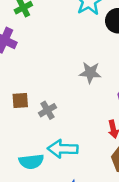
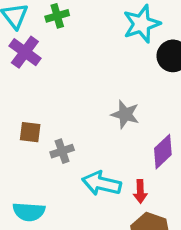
cyan arrow: (63, 149) -> (102, 183), moved

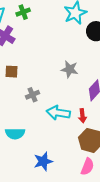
brown square: (30, 132) -> (12, 72), moved

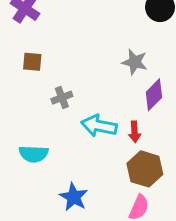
gray star: (70, 69) -> (135, 62), moved
blue star: (43, 161) -> (74, 197), turned -30

